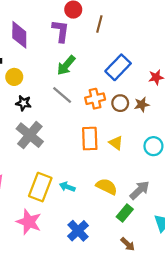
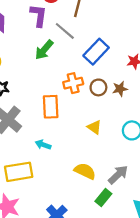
gray line: (62, 95) -> (65, 31), moved
orange rectangle: (90, 139) -> (51, 107), moved
yellow rectangle: (40, 187) -> (19, 172), turned 60
cyan arrow: (67, 187) -> (43, 145), moved

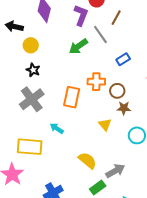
blue rectangle: (96, 52) -> (123, 59), size x0.6
brown star: (120, 89) -> (124, 108), moved

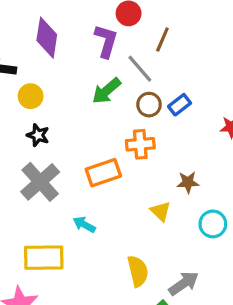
brown circle: (117, 91) -> (149, 105), moved
orange rectangle: (72, 97) -> (103, 173), turned 65
yellow semicircle: (87, 160) -> (138, 271), turned 42

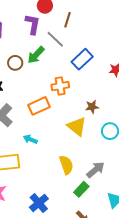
brown circle: (149, 105) -> (15, 63), moved
blue rectangle: (180, 105) -> (82, 59), size x1.5
yellow triangle: (161, 211) -> (77, 126), size x1.5

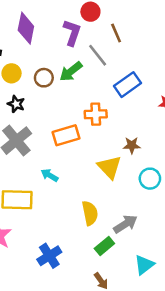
brown line: (68, 20) -> (116, 33), turned -49

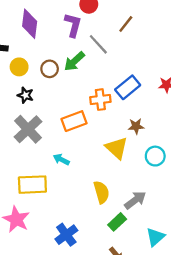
brown line: (116, 33) -> (126, 24), moved, turned 66
blue rectangle: (128, 85) -> (128, 87), moved

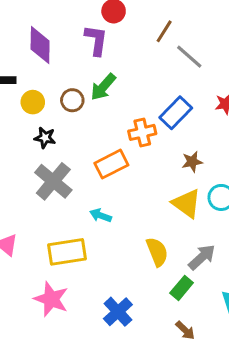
gray line: (98, 44) -> (189, 57), moved
yellow triangle: (117, 148) -> (187, 203), moved

